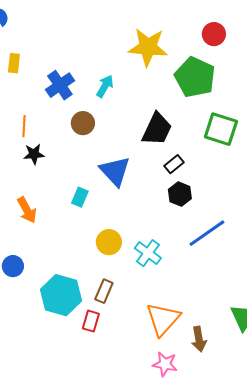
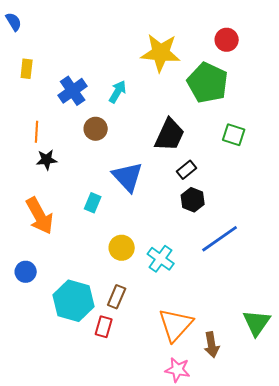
green square: (221, 129) -> (234, 135), size x0.7
orange arrow: (27, 210) -> (40, 216), size x1.4

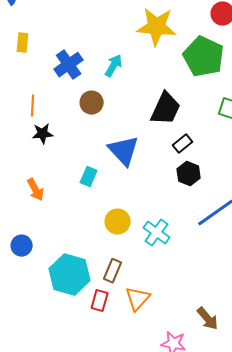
orange arrow: (40, 216) -> (36, 190), size x0.6
orange triangle: (176, 325) -> (138, 299), moved, size x0.7
brown arrow: (212, 345) -> (208, 319), turned -30

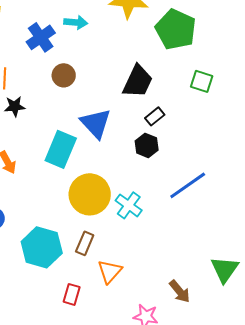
cyan arrow: (114, 66) -> (76, 22), moved, turned 65
black hexagon: (189, 174) -> (147, 145), moved
cyan rectangle: (89, 177) -> (61, 149), size x1.8
yellow circle: (118, 222) -> (90, 194), size x1.6
red rectangle: (100, 301) -> (72, 294), moved

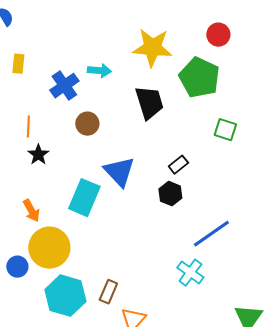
black trapezoid: (138, 81) -> (149, 103), moved, turned -42
black star: (15, 106) -> (38, 155), turned -30
yellow circle: (90, 194) -> (49, 248), moved
cyan cross: (129, 205) -> (190, 273), moved

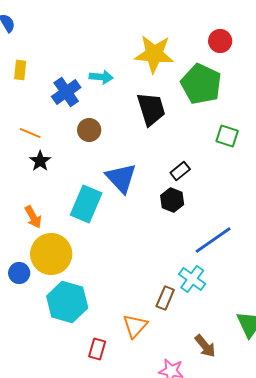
orange line: (28, 127) -> (30, 133), turned -70
brown rectangle: (108, 292) -> (165, 298), moved

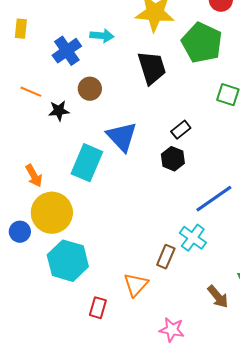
black star: (40, 161) -> (59, 111), moved, turned 30
brown arrow: (205, 346) -> (218, 297), moved

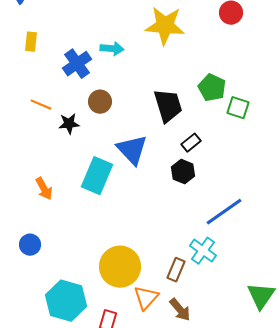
green pentagon: (202, 43) -> (212, 88), moved, size x0.7
black trapezoid: (152, 68) -> (168, 106), moved
yellow circle: (52, 213) -> (120, 267), moved
cyan hexagon: (68, 261) -> (66, 301), moved
brown arrow: (218, 297) -> (180, 310), moved

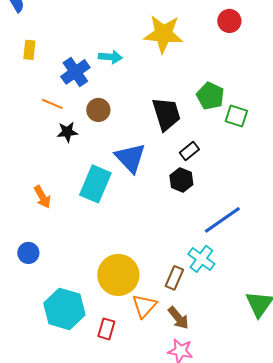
orange line: (41, 105) -> (52, 104), moved

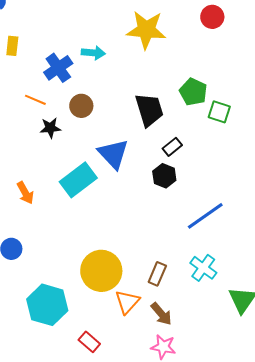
cyan rectangle: (95, 184) -> (78, 180), turned 30
cyan cross: (201, 259) -> (203, 268), moved
red rectangle: (106, 329) -> (89, 342), moved, turned -65

